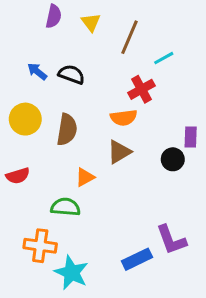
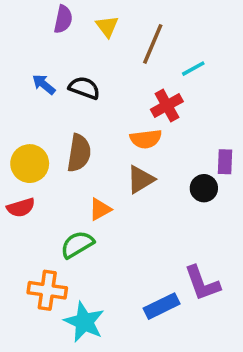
yellow circle: (25, 119) -> (30, 164), moved
green semicircle: (65, 207) -> (77, 245), turned -36

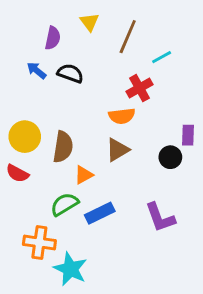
purple semicircle: (63, 19) -> (53, 38), moved
brown semicircle: (79, 153) -> (63, 147), moved
red semicircle: (21, 208) -> (17, 173), turned 45
purple L-shape: (202, 283) -> (160, 218), moved
blue rectangle: (162, 306) -> (100, 213), moved

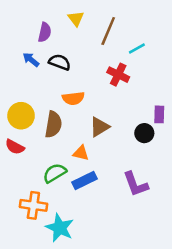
red cross: (139, 88) -> (118, 75), turned -35
orange semicircle: (122, 116) -> (73, 98), moved
orange triangle: (84, 175) -> (81, 153), moved, turned 42

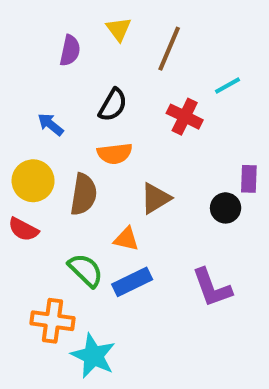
cyan line: (137, 48) -> (227, 85), moved
blue arrow: (31, 60) -> (51, 124), moved
black semicircle: (60, 62) -> (113, 105), moved, turned 100
green semicircle: (55, 173) -> (86, 270), turned 75

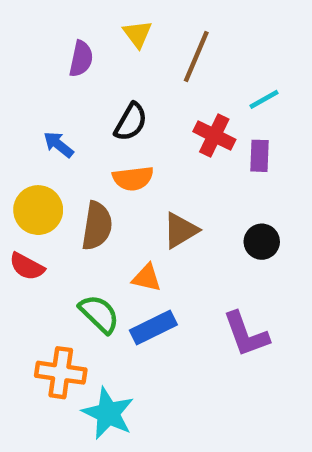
purple rectangle: (249, 179) -> (259, 156), moved

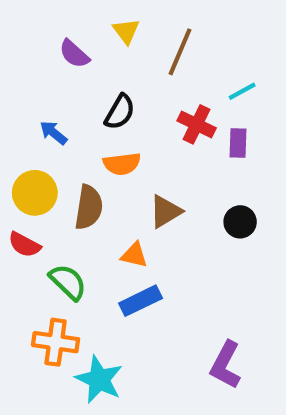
purple semicircle: (81, 59) -> (74, 54), turned 120
green semicircle: (99, 314) -> (68, 282), moved
purple L-shape: (246, 334) -> (226, 365), moved, turned 48

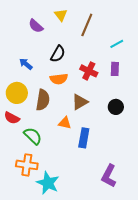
red cross: (197, 124) -> (89, 71), moved
blue rectangle: (141, 301) -> (84, 138), moved, turned -54

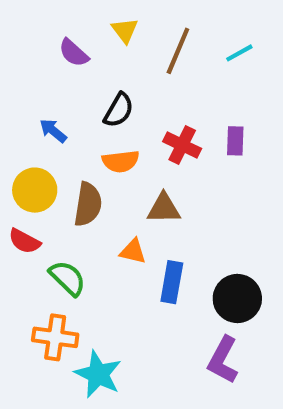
cyan line: (117, 44) -> (239, 53), moved
brown triangle: (80, 102) -> (164, 208), turned 30
black circle: (116, 107) -> (237, 299), moved, size x1.5

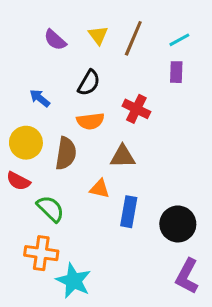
yellow triangle: (125, 30) -> (98, 35), moved
purple rectangle: (235, 141) -> (176, 72), moved
purple L-shape: (223, 360) -> (187, 276), moved

